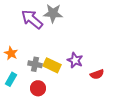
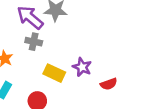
gray cross: (35, 64) -> (34, 42), moved

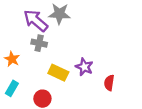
red semicircle: (109, 84) -> (109, 83), turned 119

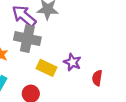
gray cross: (39, 43) -> (27, 39), size x1.6

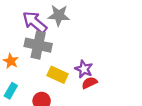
red semicircle: (97, 78) -> (90, 83), moved, turned 56

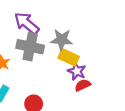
gray star: (59, 15) -> (62, 40), moved
yellow rectangle: (58, 75) -> (69, 57), moved

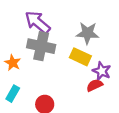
gray star: (62, 40) -> (87, 33), moved
purple star: (77, 71) -> (102, 71), moved

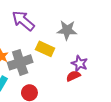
gray cross: (41, 46) -> (20, 62), moved, turned -30
yellow rectangle: (80, 57) -> (45, 49), moved

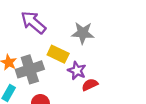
purple star: (80, 63) -> (77, 71), moved

